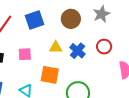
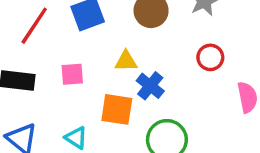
blue cross: (77, 51) -> (150, 86), moved

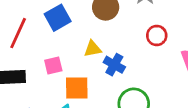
orange square: (117, 109) -> (77, 88), moved

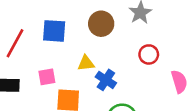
blue square: (58, 18) -> (54, 31), turned 30

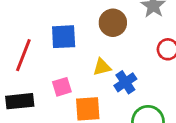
blue cross: (106, 80) -> (125, 82), turned 30

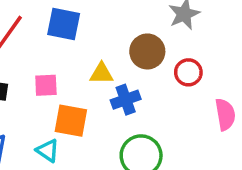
brown circle: (113, 23) -> (147, 51), moved

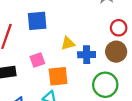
brown circle: (147, 51) -> (116, 52), moved
blue cross: (126, 100) -> (87, 55), turned 35

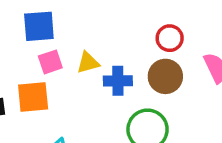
pink square: (37, 60) -> (50, 62), moved
orange square: (58, 76) -> (33, 97), moved

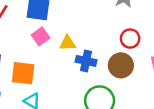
pink square: (50, 62) -> (41, 36), turned -30
orange square: (33, 97) -> (23, 73), moved

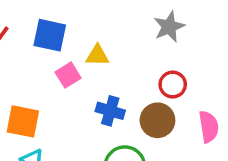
pink square: (41, 36) -> (68, 75), moved
yellow triangle: (67, 43) -> (97, 55), moved

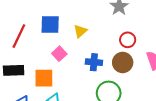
yellow triangle: (97, 55) -> (80, 31), turned -32
pink square: (68, 75) -> (59, 54), moved

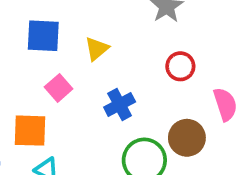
blue cross: (94, 62) -> (120, 105), turned -35
brown circle: (123, 62) -> (187, 138), moved

